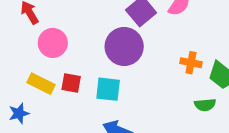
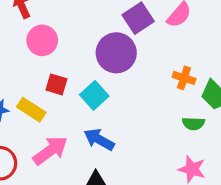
yellow rectangle: (41, 84) -> (31, 110), moved
cyan square: (108, 89) -> (94, 95), turned 35

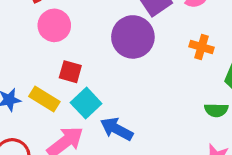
orange cross: (184, 78) -> (201, 47), moved
cyan square: (94, 95) -> (86, 103), moved

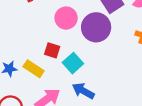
pink circle: (54, 25) -> (66, 18), moved
cyan square: (86, 103) -> (73, 63), moved

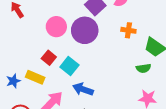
red square: (52, 50) -> (49, 58), turned 32

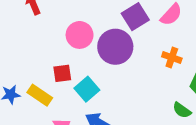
red square: (49, 58) -> (62, 73), turned 32
green semicircle: (143, 68) -> (182, 110), turned 32

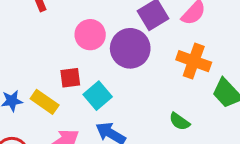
orange cross: (172, 57) -> (194, 61), size x1.5
green semicircle: (182, 110) -> (179, 121), moved

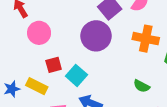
pink circle: (90, 35) -> (39, 33), moved

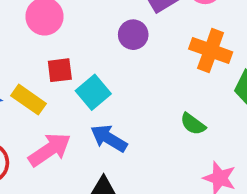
purple circle: (96, 36) -> (133, 35), size x0.6

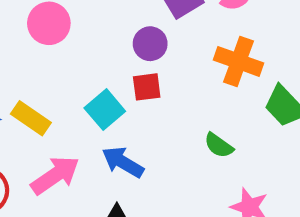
red square: (60, 70) -> (147, 87), moved

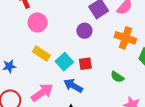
red square: (147, 87) -> (85, 64), moved
yellow rectangle: (31, 118) -> (41, 53), moved

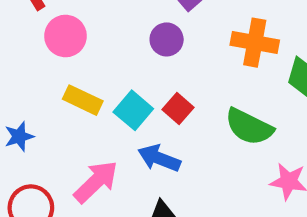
red square: (85, 64) -> (178, 109), turned -32
green semicircle: (117, 77) -> (249, 127), size x1.6

